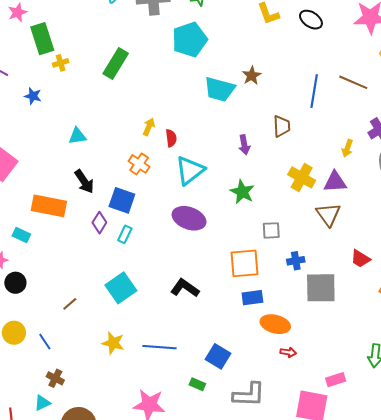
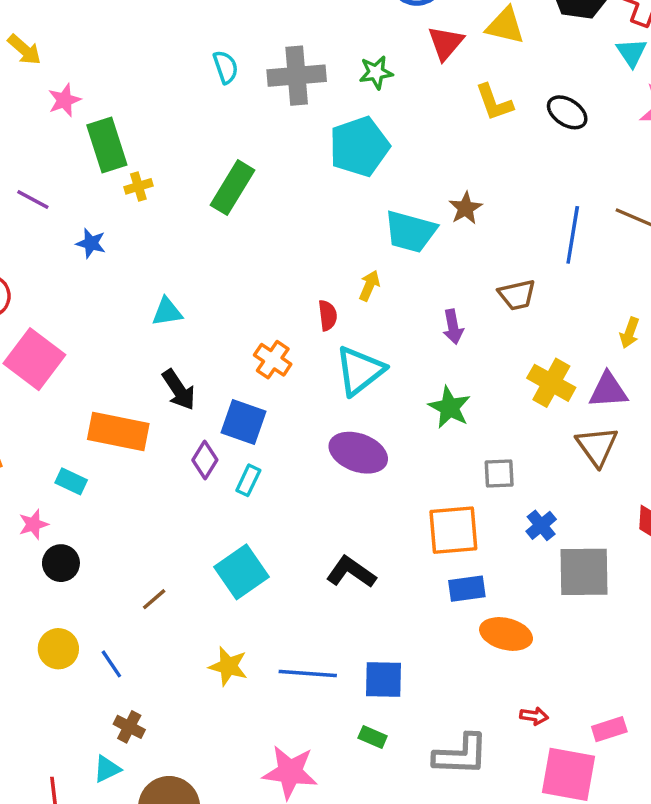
brown trapezoid: (282, 126) -> (517, 295), turned 80
yellow arrow: (149, 127) -> (369, 286), moved
blue cross: (296, 261) -> (541, 525), turned -30
red arrow: (288, 352) -> (534, 716), moved
blue square: (218, 356) -> (384, 679), moved, turned -30

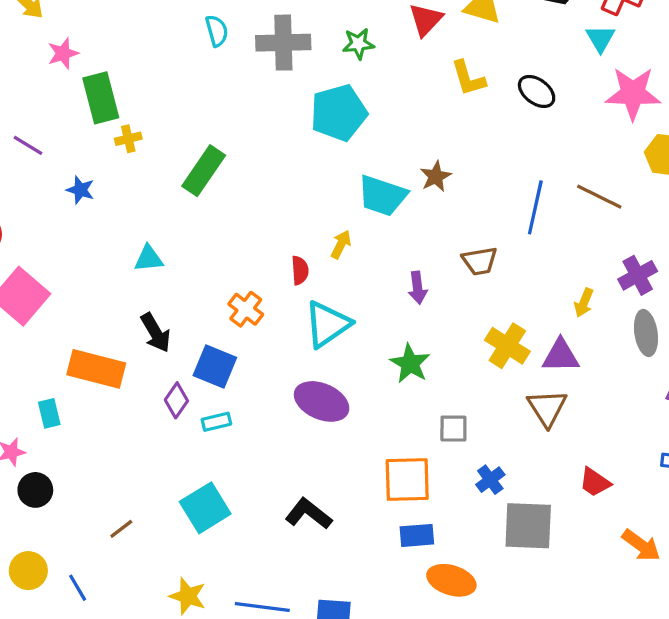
green rectangle: (232, 188) -> (204, 171), moved
cyan rectangle: (248, 480) -> (216, 422), turned 48
cyan rectangle: (71, 481) -> (49, 413), turned 48

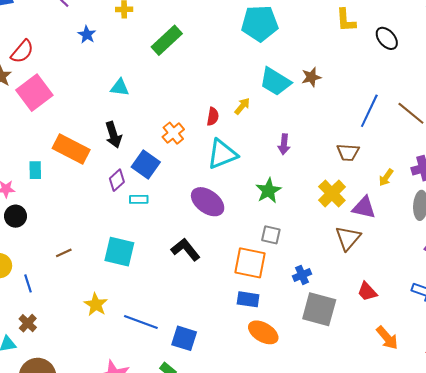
brown trapezoid: (480, 261) -> (348, 152), moved
gray square: (453, 429) -> (271, 235), moved
cyan square: (205, 508) -> (119, 252), turned 32
black L-shape: (308, 514) -> (186, 250), moved

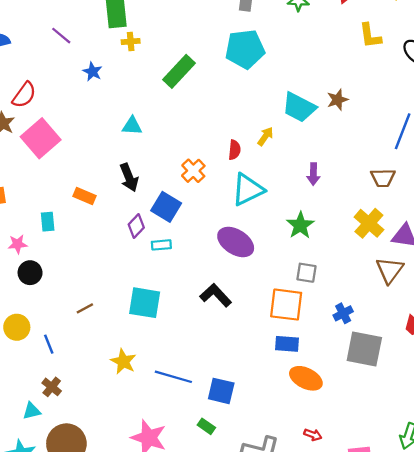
cyan pentagon: (260, 23) -> (245, 49), moved
orange rectangle: (71, 149) -> (85, 196), size x0.6

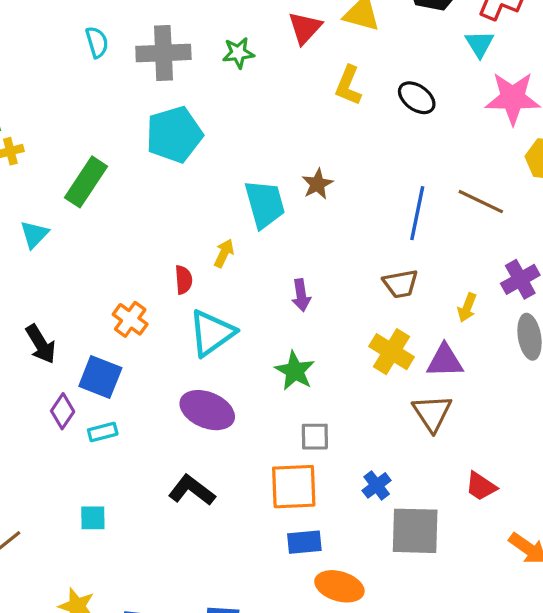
yellow L-shape: (370, 36) -> (348, 86), turned 40
cyan trapezoid: (299, 107) -> (265, 204), turned -123
cyan triangle: (132, 126) -> (34, 234), moved, turned -40
cyan square: (145, 303) -> (93, 518), size x0.6

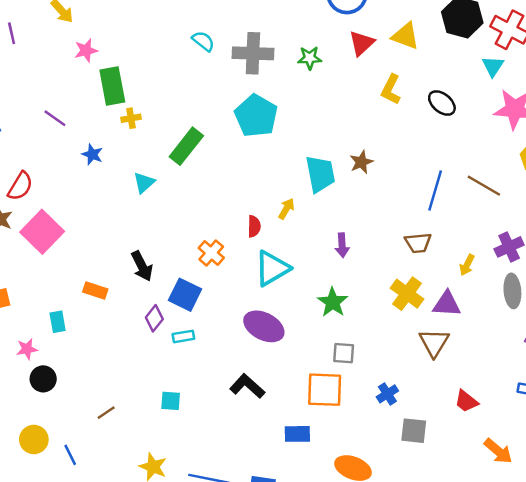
cyan semicircle: (97, 42) -> (203, 41), turned -40
cyan pentagon: (174, 135) -> (256, 116), turned -30
gray square: (415, 531) -> (414, 431), size x0.7
blue rectangle: (304, 542) -> (297, 434), moved

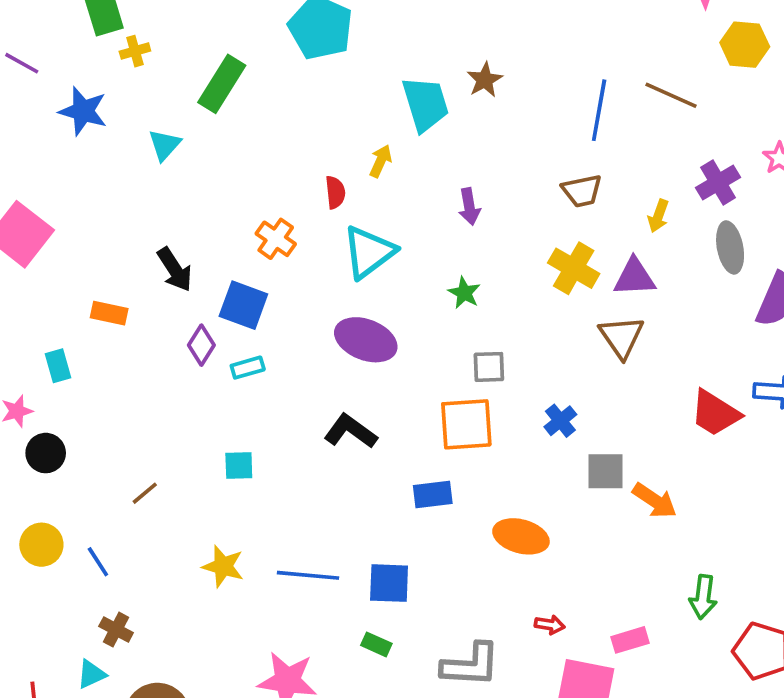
blue star: (92, 154) -> (83, 111), size x1.5
green star: (333, 302) -> (464, 293), size x0.7
red trapezoid: (466, 401) -> (715, 413), moved, size x1.4
orange arrow: (498, 451) -> (655, 501), moved

